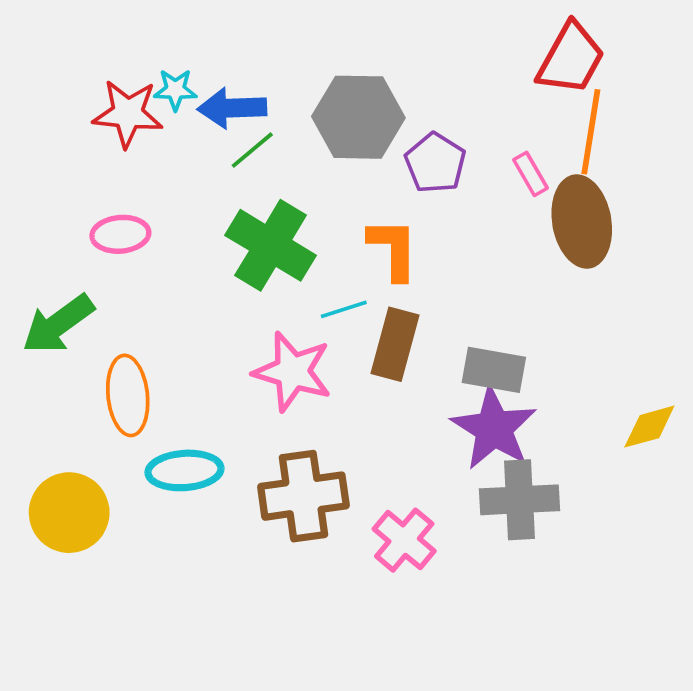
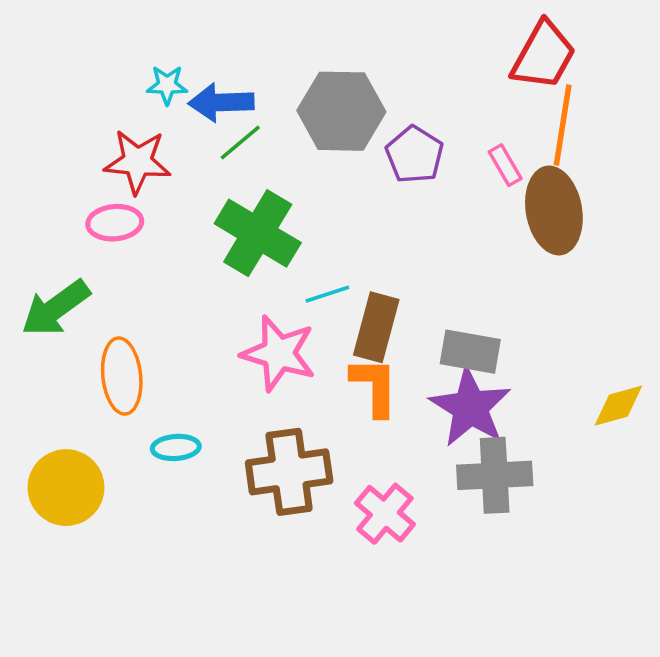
red star: (128, 113) -> (137, 162), moved
orange L-shape: (393, 249) -> (374, 386), moved
cyan ellipse: (184, 470) -> (176, 447), size x0.7

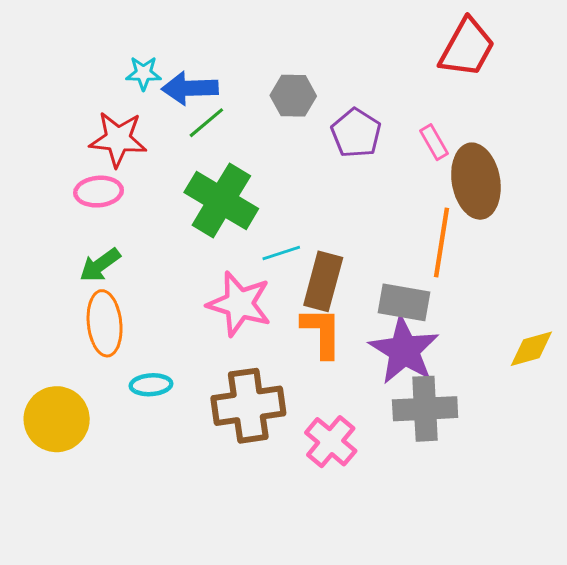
gray hexagon: (341, 111) -> (293, 96), size x0.6
orange line: (563, 125) -> (442, 242), moved
green arrow: (56, 308) -> (100, 265), moved, size x0.7

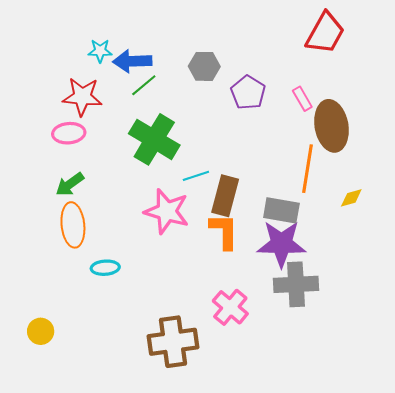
yellow diamond: (531, 349) -> (351, 198), moved, size x0.7
purple star: (404, 350) -> (281, 244), turned -30
brown cross: (248, 406) -> (173, 342), moved
yellow circle: (57, 419) -> (41, 331), moved, size x0.6

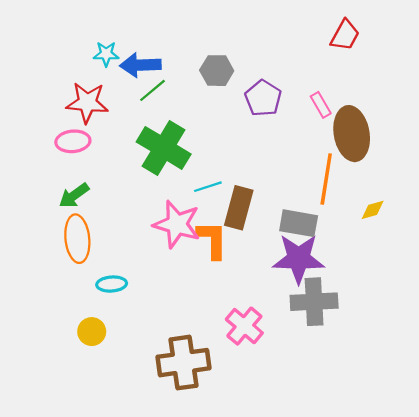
red trapezoid: (325, 33) -> (345, 35), size x0.7
orange L-shape: (224, 231) -> (212, 240), moved
yellow circle: (41, 331) -> (92, 332), moved

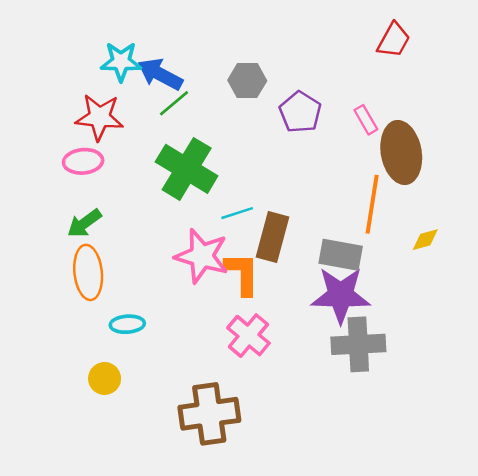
cyan star: (106, 54) -> (121, 62), size x1.4
blue arrow: (140, 65) -> (160, 74), turned 30
pink cross: (244, 326) -> (248, 336), moved

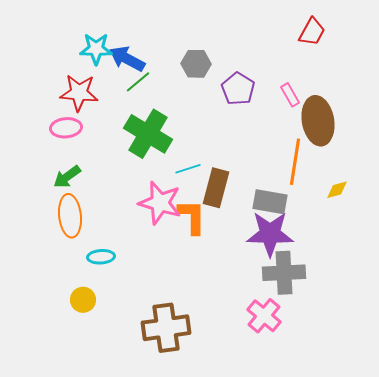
pink cross: (248, 336) -> (264, 316), moved

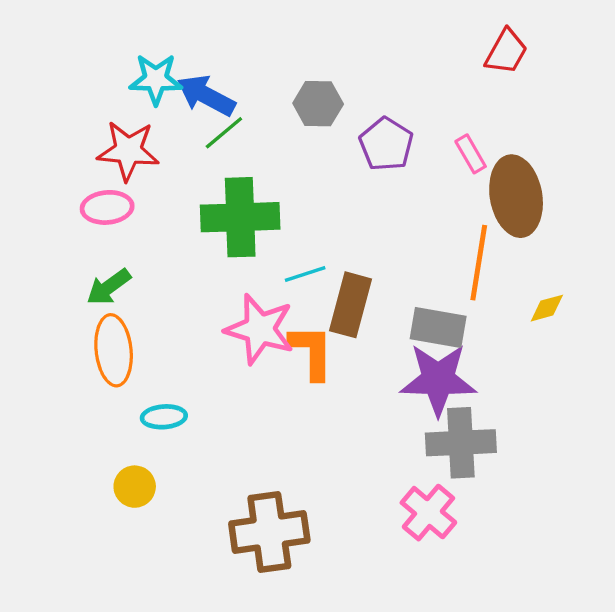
green cross: (148, 134) -> (240, 217), turned -33

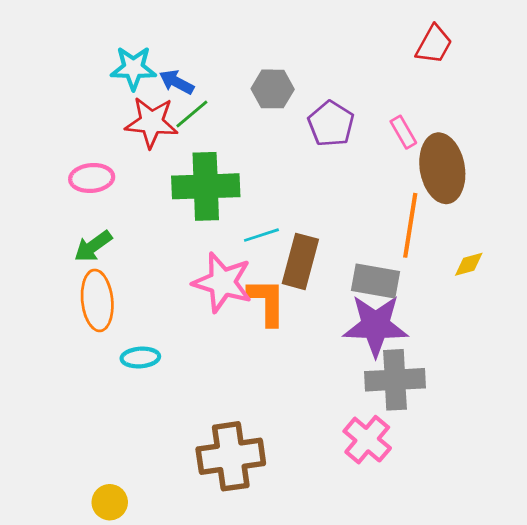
blue arrow: (206, 95) -> (177, 82), size x0.7
red star: (128, 151) -> (151, 122), moved
yellow circle: (135, 487) -> (110, 502), moved

